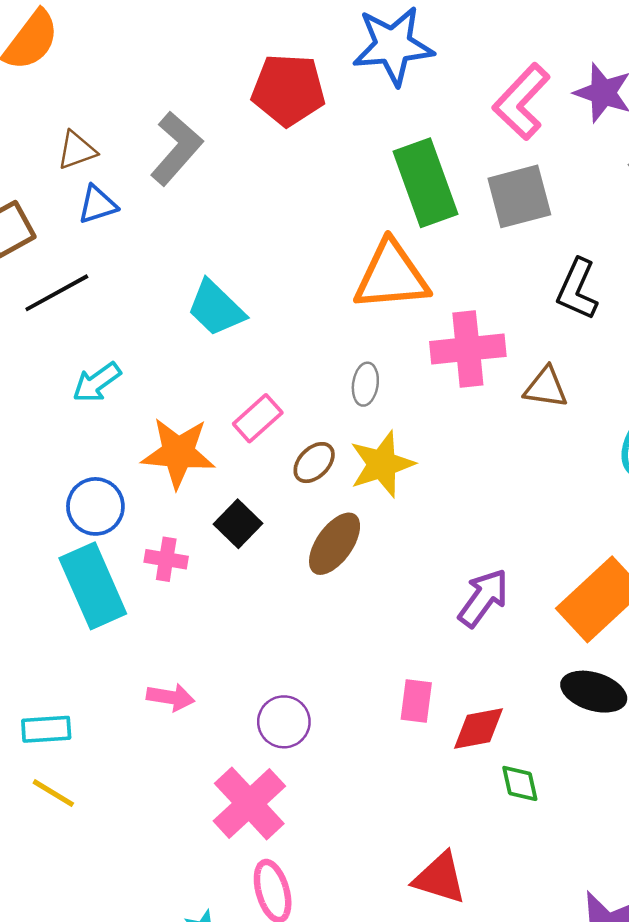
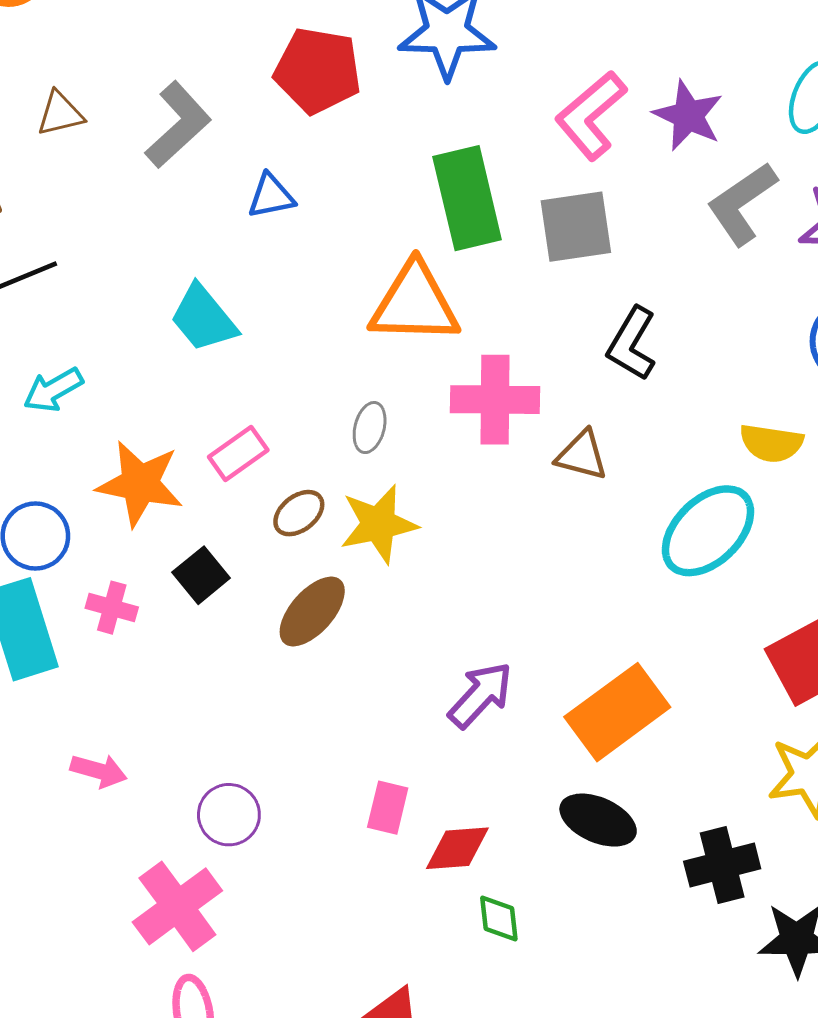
blue triangle: (97, 205) -> (271, 196), moved

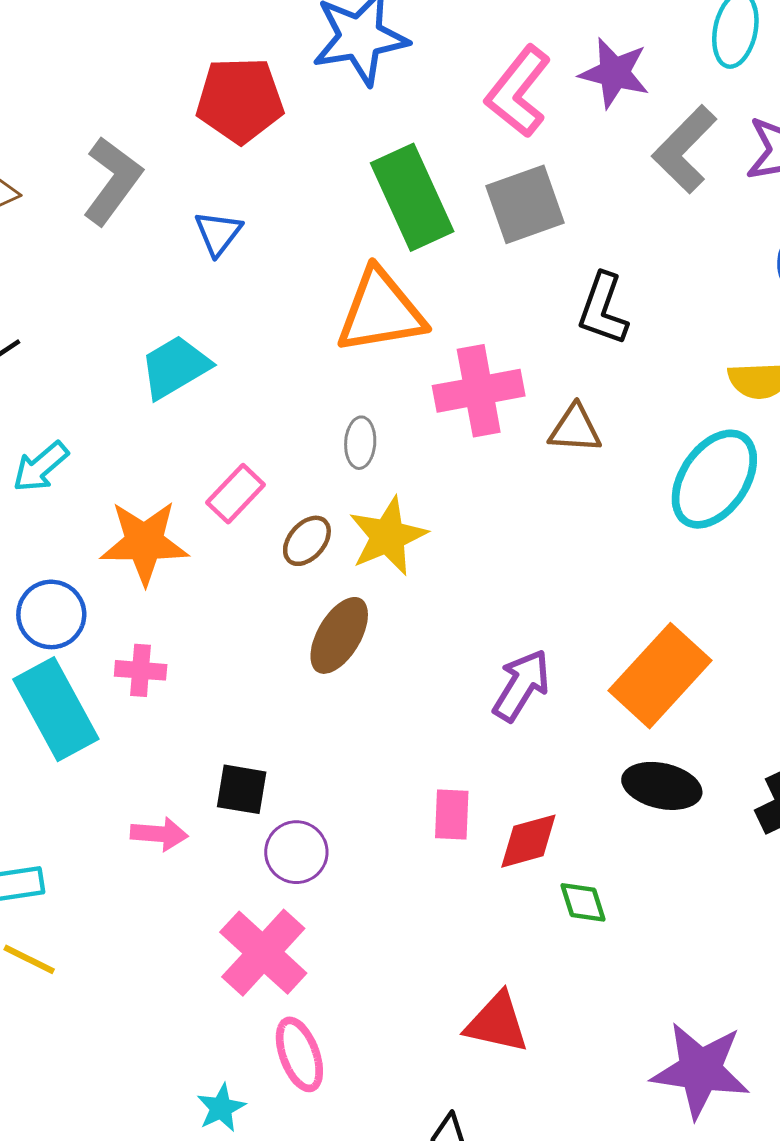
blue triangle: (271, 196) -> (218, 233), turned -30
cyan trapezoid: (203, 318) -> (175, 367), turned 110
black square: (201, 575) -> (242, 789), moved, turned -30

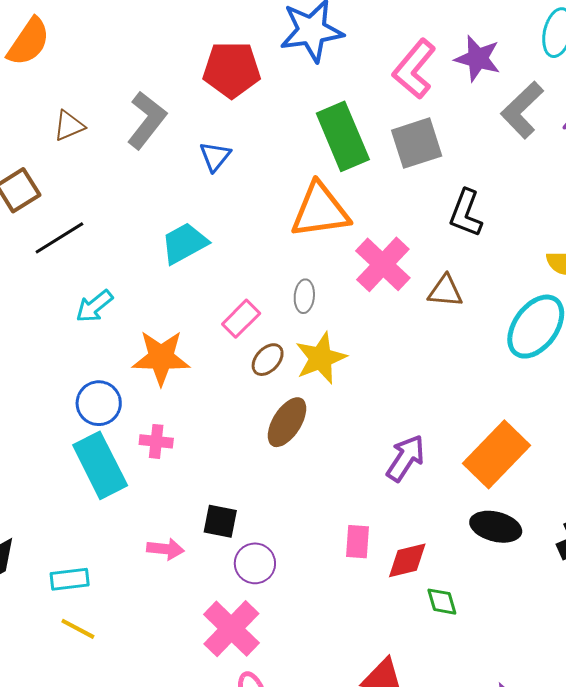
pink cross: (479, 391) -> (383, 264), turned -38
pink rectangle: (236, 494) -> (241, 319), moved

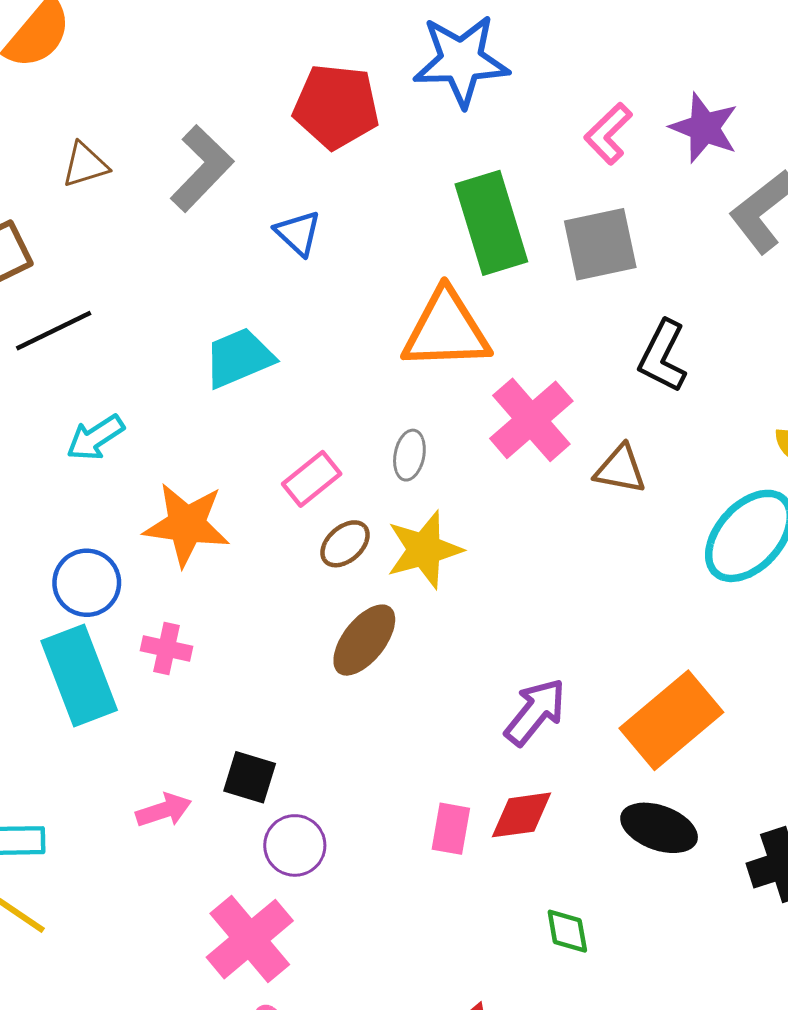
pink L-shape: (414, 69) -> (608, 134), size x0.7
blue triangle: (215, 156) -> (298, 233), turned -32
pink arrow: (165, 549) -> (164, 810), turned -30
red diamond: (407, 560) -> (521, 815), moved

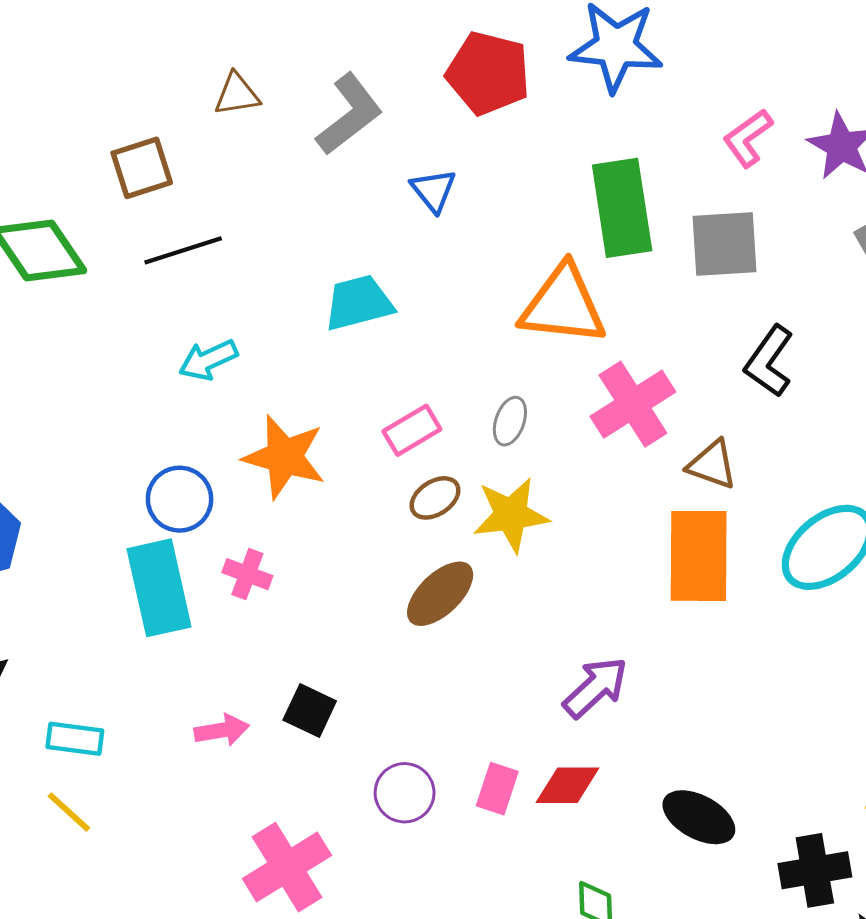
orange rectangle: (671, 720) -> (699, 556), moved, turned -58
purple circle: (295, 845) -> (405, 793), moved

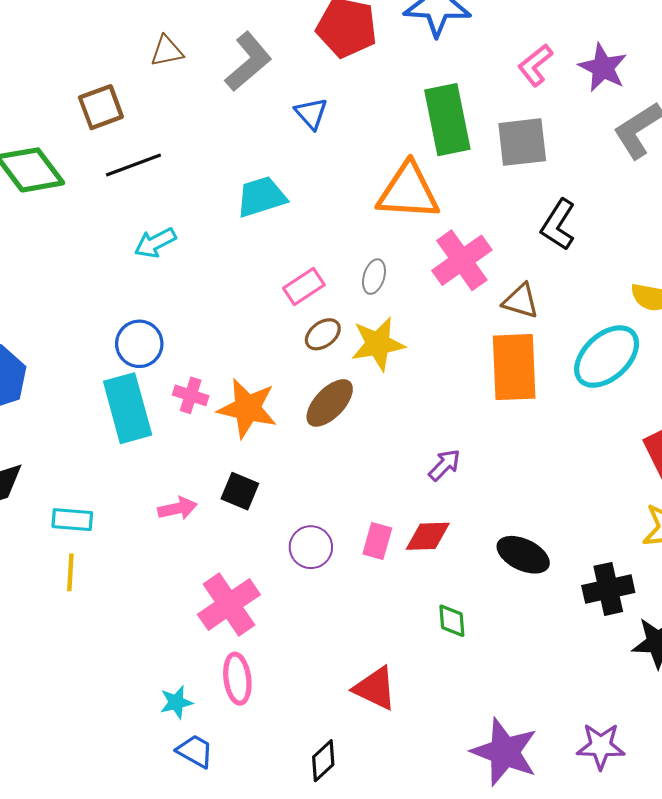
orange star: (284, 457) -> (247, 408), moved
purple arrow: (595, 687) -> (444, 465), size x0.7
yellow line: (69, 812) -> (70, 572), turned 54

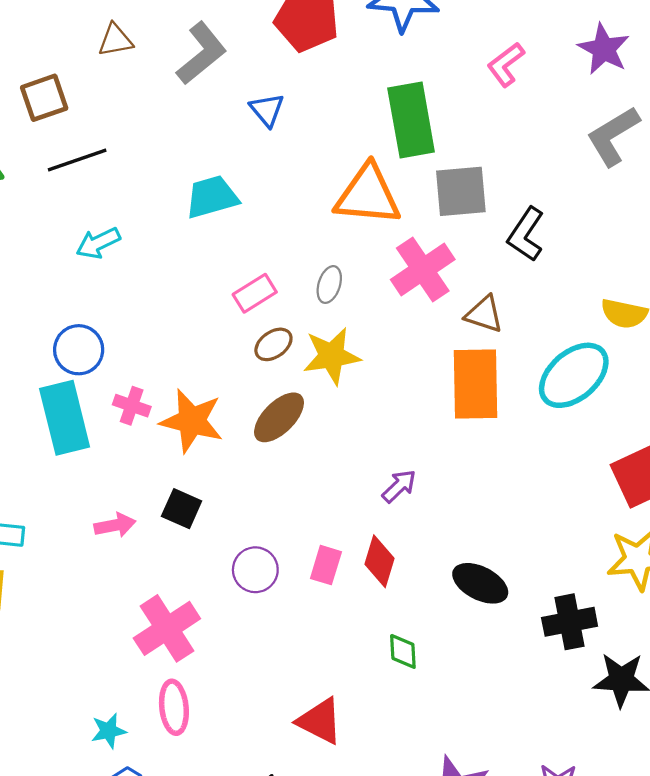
purple star: (603, 68) -> (604, 49), moved
gray square: (522, 142) -> (461, 191), moved
red diamond: (428, 536) -> (380, 561), turned -72

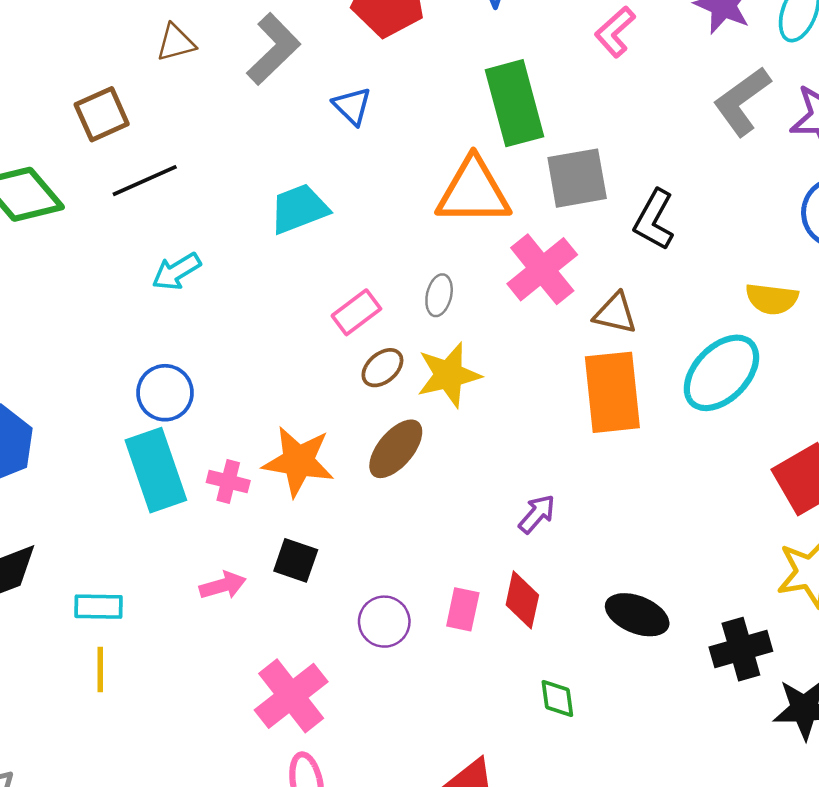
pink cross: (132, 406) -> (228, 481), moved

